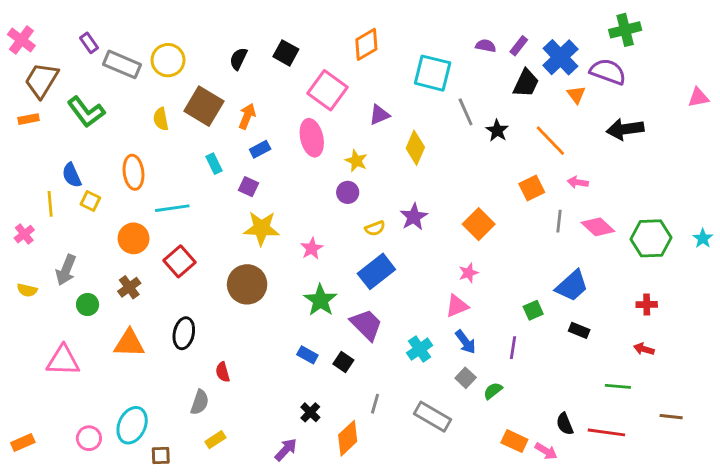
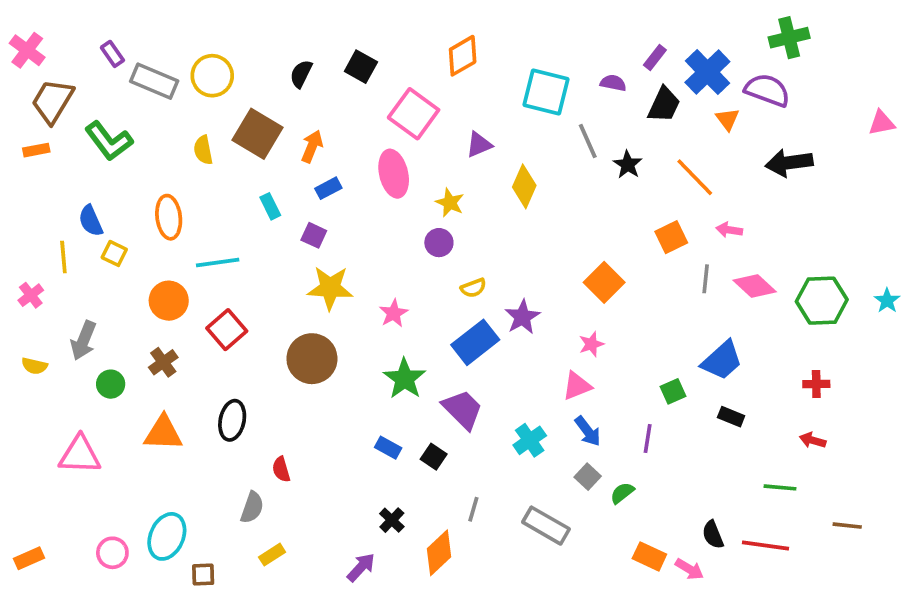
purple semicircle: (486, 46) -> (613, 83), moved
purple star: (414, 217) -> (522, 317), moved

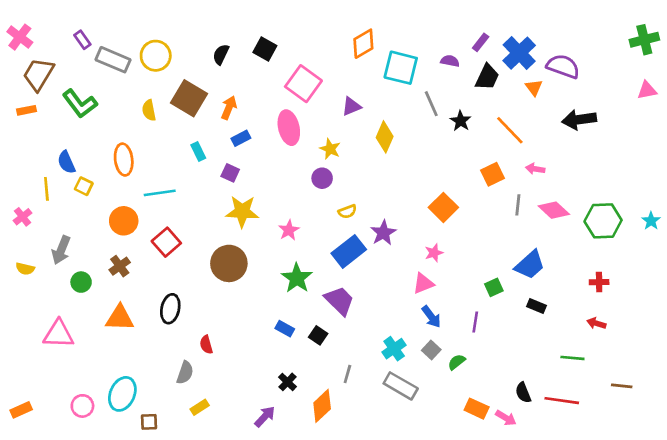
green cross: (789, 38) -> (644, 40), moved
orange diamond: (463, 56) -> (363, 44), moved
cyan cross: (530, 440) -> (394, 349), moved

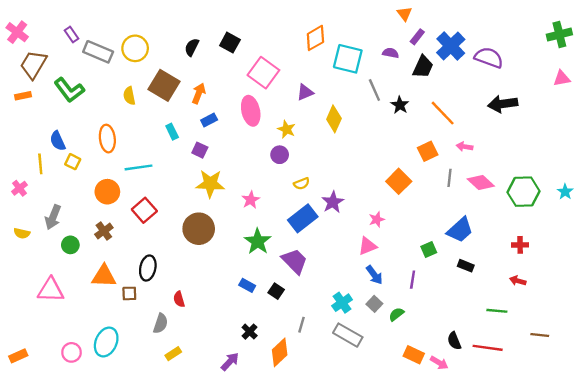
orange triangle: (534, 88) -> (404, 14), moved
orange square: (443, 207) -> (399, 181), moved
brown square: (149, 422) -> (129, 293), moved

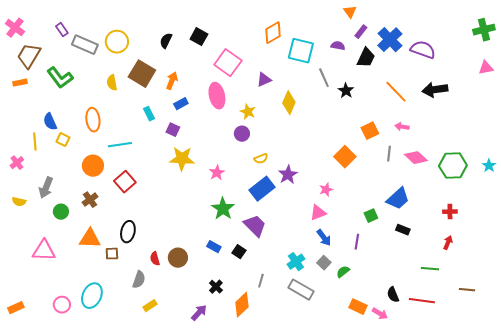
orange line: (443, 113) -> (396, 92), moved
brown circle: (199, 229) -> (178, 258), moved, size x0.7
red arrow: (518, 281) -> (448, 243), turned 96

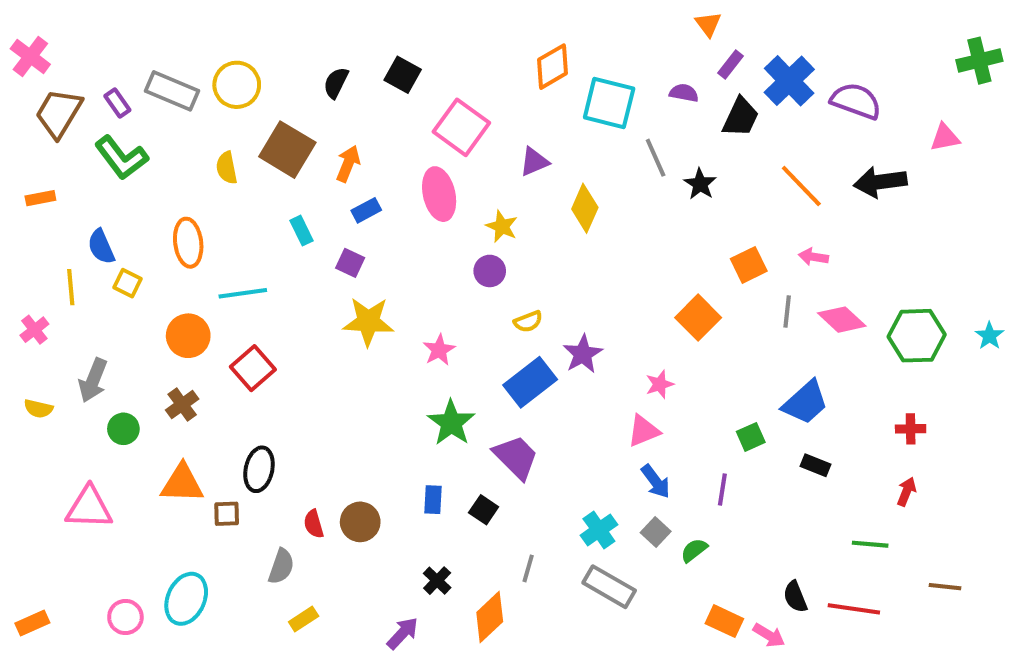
purple rectangle: (62, 30) -> (117, 103), moved
pink triangle: (486, 68) -> (945, 137), moved
orange rectangle: (20, 83) -> (40, 198), moved
blue rectangle: (214, 247) -> (433, 500), turned 64

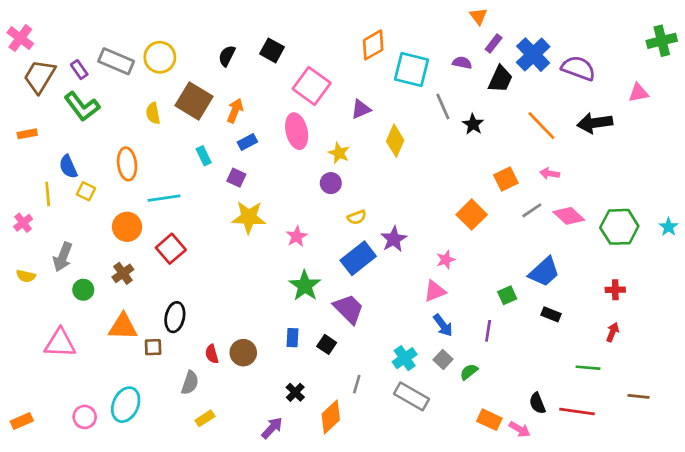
gray line: (787, 311) -> (532, 210), turned 50

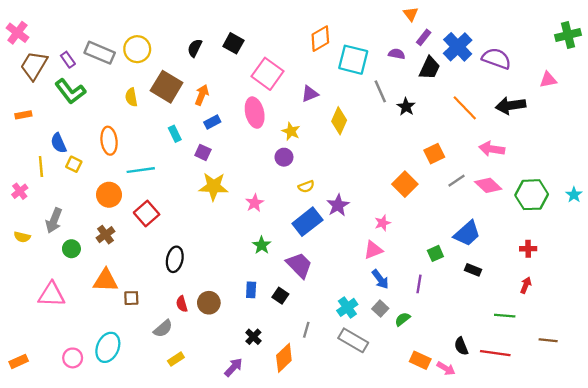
pink arrow: (550, 173) -> (492, 149), moved, size x1.5
green star: (305, 286) -> (262, 245), size x0.7
black ellipse: (175, 317) -> (175, 259), moved
gray semicircle: (190, 383) -> (163, 329), turned 30

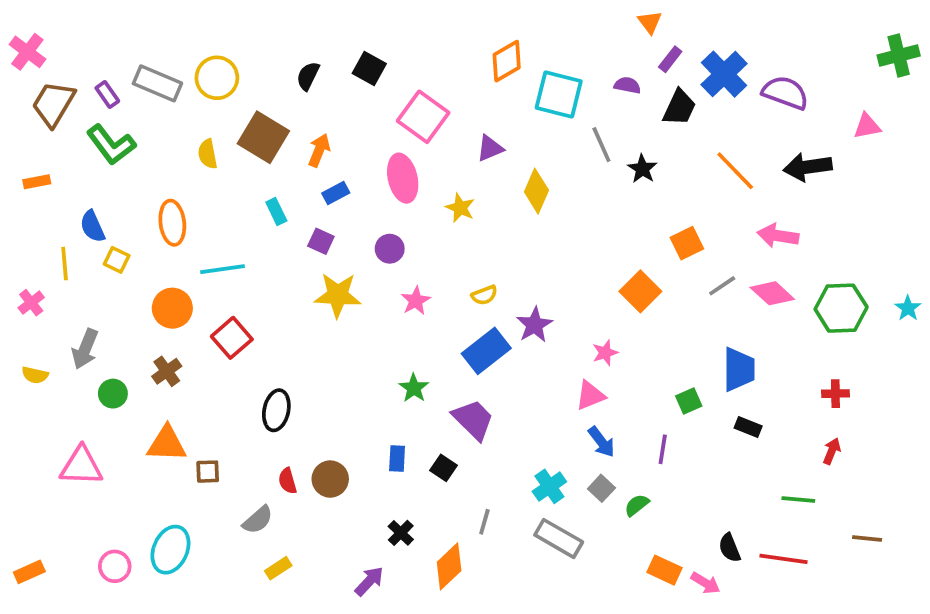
purple circle: (284, 157) -> (390, 249), moved
pink star: (255, 203) -> (416, 301), moved
blue trapezoid: (467, 233) -> (739, 369), turned -48

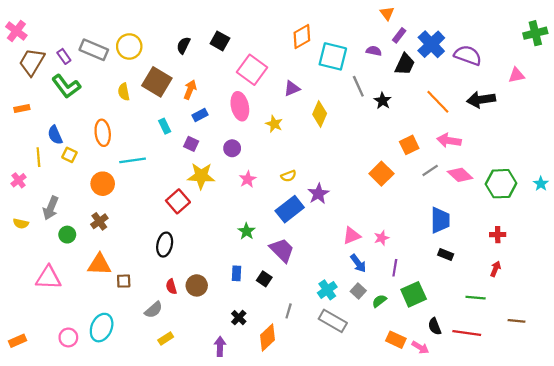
pink arrow: (778, 236) -> (449, 141), moved
red square: (232, 338) -> (178, 201), moved
pink star: (605, 353) -> (381, 238), moved
green square: (689, 401) -> (414, 294), moved, size x1.6
purple arrow: (369, 581) -> (220, 346), turned -42

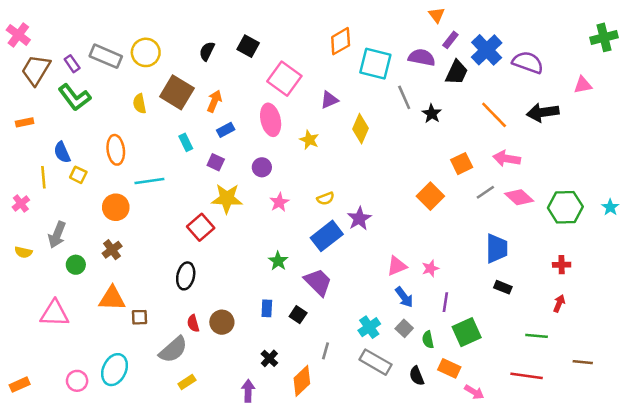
purple semicircle: (374, 51) -> (422, 57), size x1.5
green semicircle: (379, 301) -> (428, 340), turned -64
gray semicircle: (154, 310) -> (173, 350), size x1.4
black semicircle: (435, 326) -> (417, 376), moved
orange rectangle: (396, 340) -> (449, 368), moved

